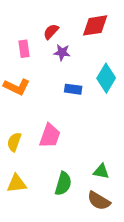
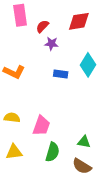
pink rectangle: (24, 49) -> (20, 15), moved, size x1.5
pink trapezoid: (50, 136) -> (41, 126), moved
yellow semicircle: (14, 142) -> (12, 118), turned 77

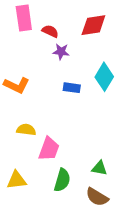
red semicircle: (42, 26) -> (50, 31), turned 72
yellow semicircle: (12, 118) -> (26, 130), moved

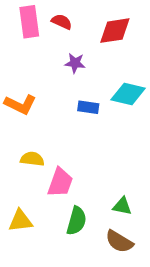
red semicircle: (50, 31) -> (62, 22), moved
cyan diamond: (104, 77) -> (128, 94), turned 72

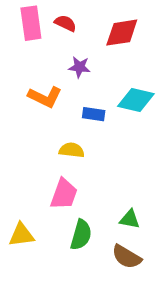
orange L-shape: (20, 104) -> (45, 97), moved
yellow semicircle: (32, 159) -> (72, 150), moved

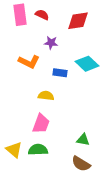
cyan diamond: (136, 100) -> (87, 64), turned 30
yellow triangle: (21, 235) -> (14, 150), turned 48
green semicircle: (81, 235) -> (38, 150), moved, turned -108

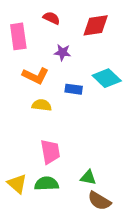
pink rectangle: (20, 15) -> (18, 36), moved
yellow semicircle: (46, 96) -> (42, 105), moved
pink trapezoid: (41, 124) -> (50, 152), turned -30
green triangle: (83, 140) -> (88, 178), moved

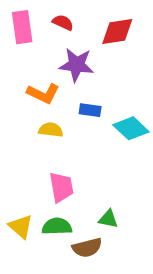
pink rectangle: (18, 36) -> (22, 27), moved
purple star: (62, 52) -> (76, 65), size x1.6
cyan diamond: (107, 78) -> (131, 128), moved
brown semicircle: (99, 201) -> (87, 248), moved, turned -45

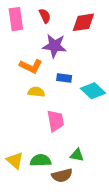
red semicircle: (63, 23) -> (45, 16), turned 40
pink trapezoid: (61, 187) -> (56, 121), moved

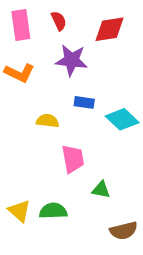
orange L-shape: (31, 66) -> (19, 73), moved
green triangle: (77, 155) -> (101, 190), moved
brown semicircle: (62, 175) -> (124, 231), moved

